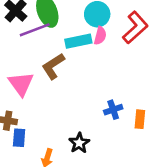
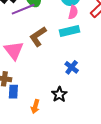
cyan rectangle: (78, 41) -> (70, 31), moved
blue cross: (113, 110) -> (72, 67), moved, turned -32

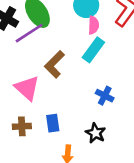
cyan rectangle: (70, 31) -> (93, 50), turned -30
blue rectangle: (13, 92) -> (53, 123), moved

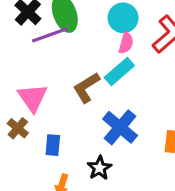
brown L-shape: (55, 64) -> (86, 87), moved
blue cross: (105, 96) -> (120, 127), size x1.6
brown cross: (22, 126) -> (18, 128), moved, turned 30

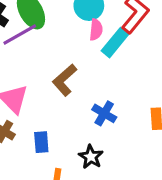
cyan rectangle: (119, 72) -> (115, 43), moved
blue cross: (120, 127) -> (104, 113), size x0.7

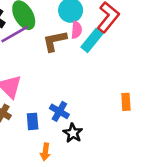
brown L-shape: (65, 80) -> (55, 41), moved, turned 30
blue cross: (104, 113) -> (59, 111), moved

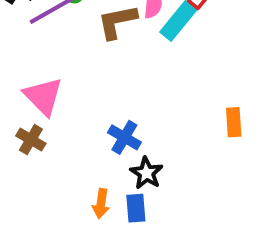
blue rectangle: (33, 121) -> (136, 208), moved

